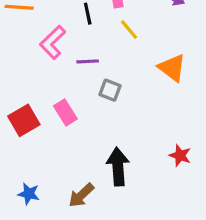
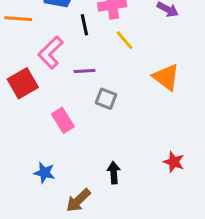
red square: (24, 120) -> (23, 83), moved
black arrow: (118, 167) -> (114, 173), size x0.6
blue star: (29, 194) -> (44, 173), moved

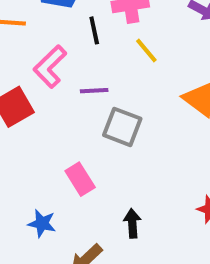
gray square: (106, 99) -> (122, 127), size x1.4
pink rectangle: (63, 120) -> (80, 179), moved

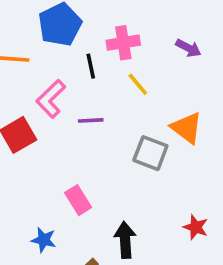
gray square: (122, 127) -> (150, 153), moved
black arrow: (132, 223) -> (125, 240), size x1.4

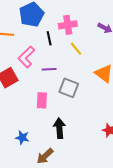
gray square: (150, 153) -> (69, 88), moved
pink rectangle: (78, 200) -> (42, 100), moved, turned 35
black arrow: (125, 240) -> (59, 128), moved

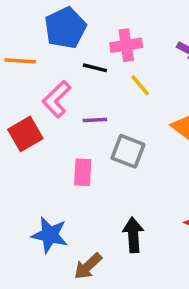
black line: (49, 38) -> (95, 68), turned -64
black arrow: (59, 128) -> (133, 235), moved
blue star: (22, 137) -> (50, 235), size x1.5

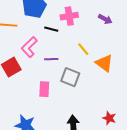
yellow line: (140, 85) -> (83, 49), moved

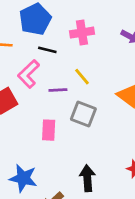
black line: (51, 29) -> (47, 50), moved
yellow line: (83, 49) -> (82, 77), moved

